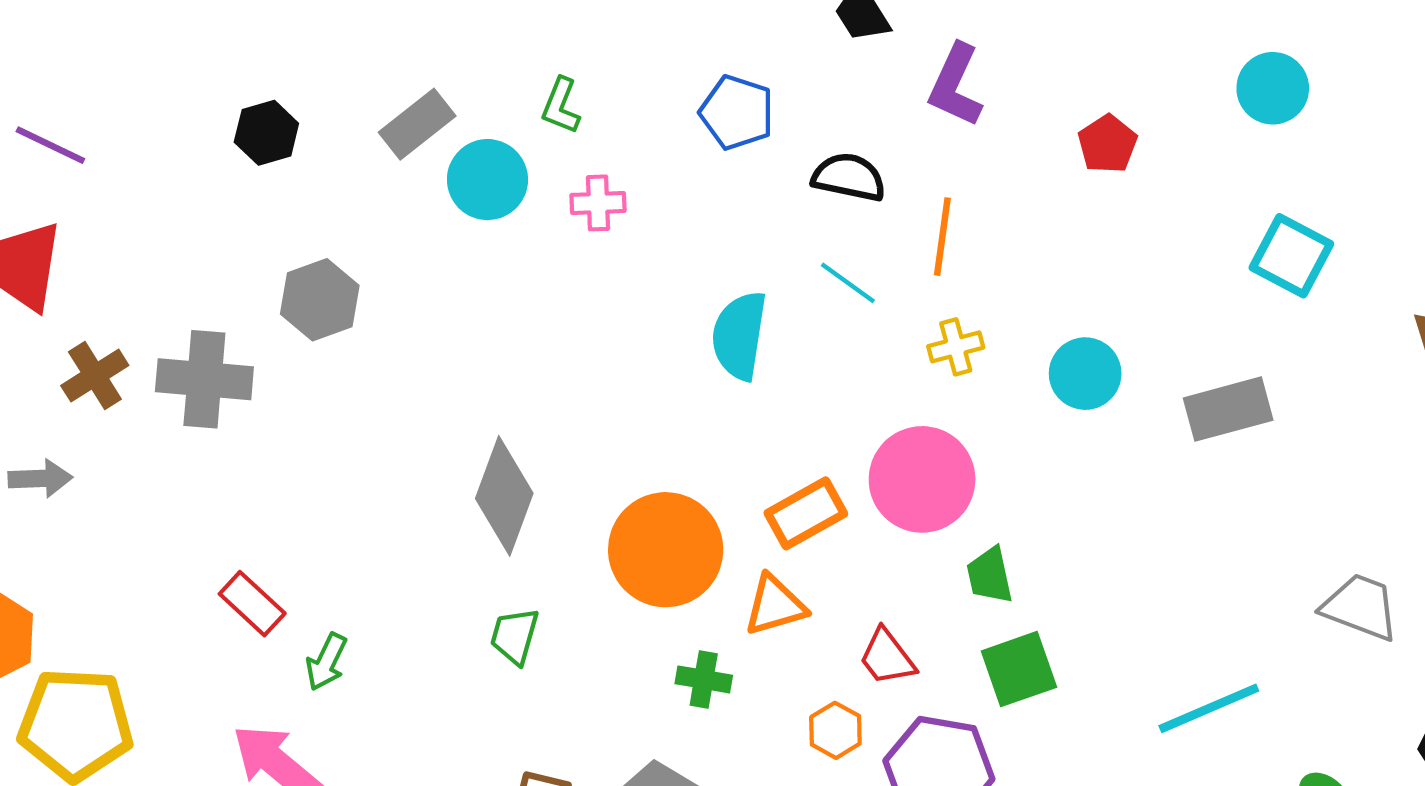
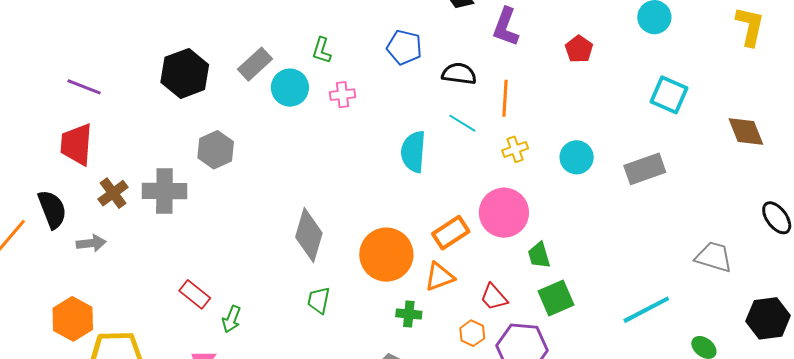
black hexagon: (266, 133) -> (185, 73), size x1.6

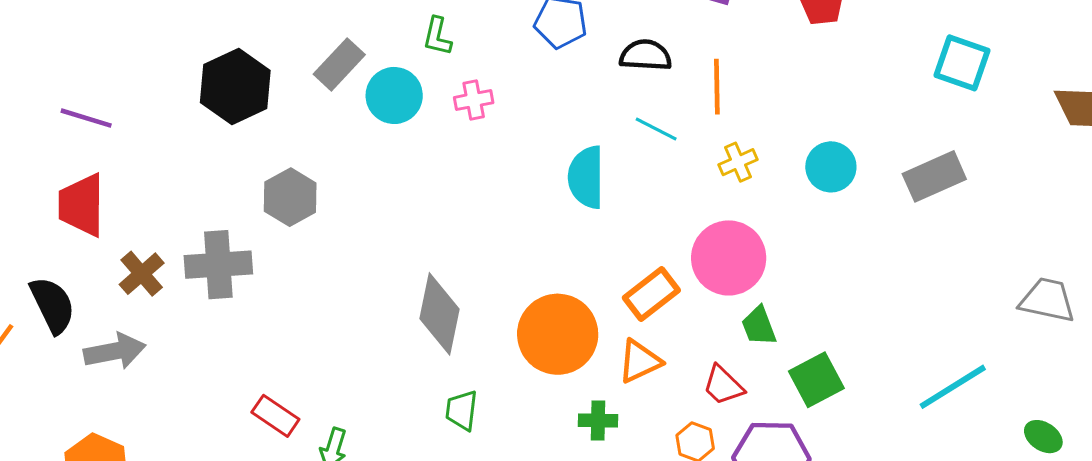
gray arrow: (91, 243) -> (115, 351), size x1.4
green trapezoid: (539, 255) -> (759, 326), moved

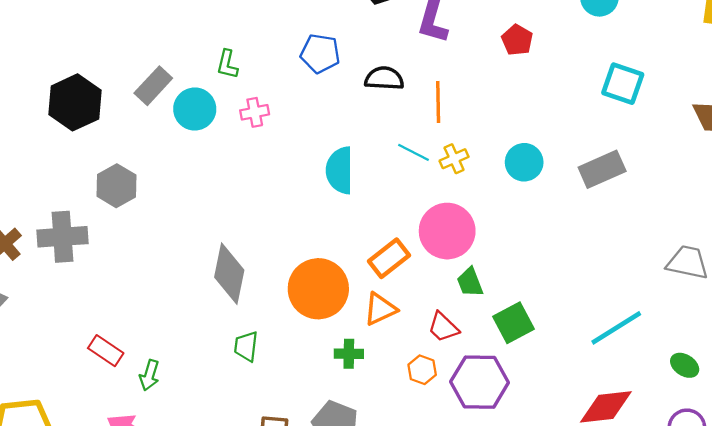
cyan line: (656, 129) -> (413, 152), moved

